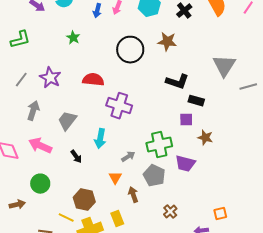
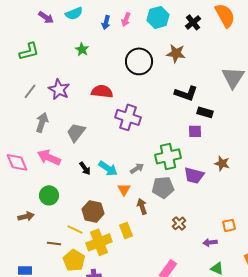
brown star: (205, 138) -> (222, 163), moved
cyan arrow: (100, 139) -> (108, 168), moved, turned -66
gray pentagon: (154, 176) -> (163, 187), turned -30

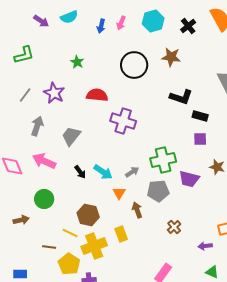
green star: (82, 49) -> (77, 62), moved
purple square: (195, 131) -> (200, 139), moved

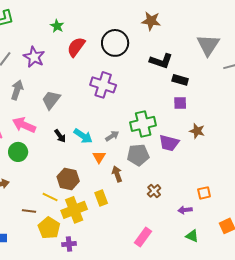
black circle: (134, 65) -> (115, 43), moved
red semicircle: (97, 95) -> (76, 47), moved, turned -60
green circle: (44, 199) -> (18, 152), moved

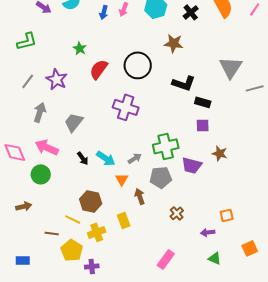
yellow cross: (74, 210) -> (97, 232), size x0.7

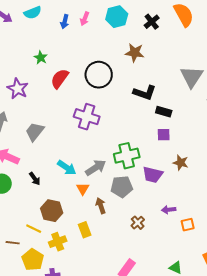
black arrow: (83, 158) -> (35, 179), moved
gray arrow: (135, 158) -> (96, 168), size x1.5
purple arrow: (208, 232) -> (169, 210), moved

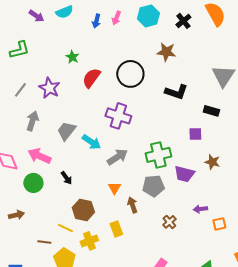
black rectangle: (164, 112) -> (211, 111), moved
cyan arrow: (67, 168) -> (91, 142), moved
gray arrow: (96, 168) -> (117, 157), moved

